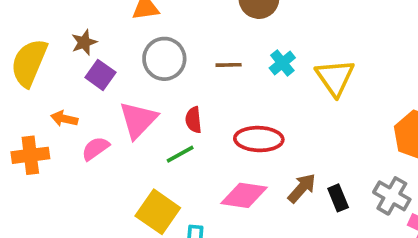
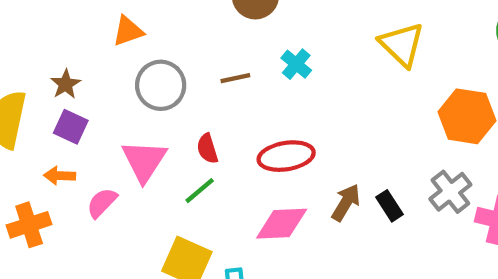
purple square: (100, 75) -> (71, 127), moved
yellow triangle: (335, 78) -> (402, 44), moved
gray cross: (392, 196) -> (450, 192), turned 33

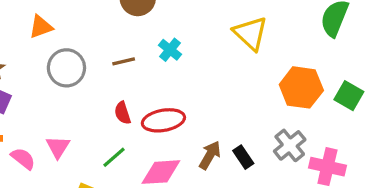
red semicircle: (207, 149) -> (123, 113), moved
pink triangle: (144, 161) -> (58, 147), moved, size x0.7
green line: (200, 191) -> (114, 157), moved
pink semicircle: (102, 203) -> (23, 159), turned 85

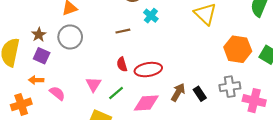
cyan cross: (170, 50) -> (151, 16), moved
gray circle: (66, 68) -> (70, 37), moved
gray cross: (290, 145) -> (230, 87), turned 30
pink triangle: (58, 147) -> (94, 84), moved

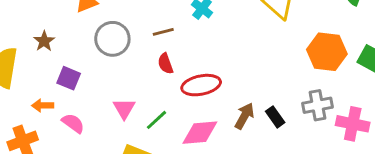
gray circle: (70, 37) -> (112, 39), moved
purple square: (42, 56) -> (69, 78), moved
red semicircle: (122, 64) -> (165, 64), moved

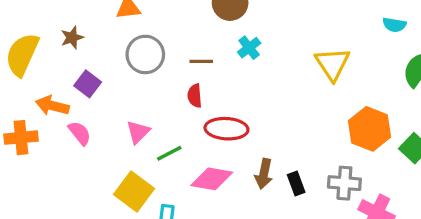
orange arrow: (43, 105) -> (52, 106), size x1.4
brown arrow: (244, 116) -> (264, 174), turned 148

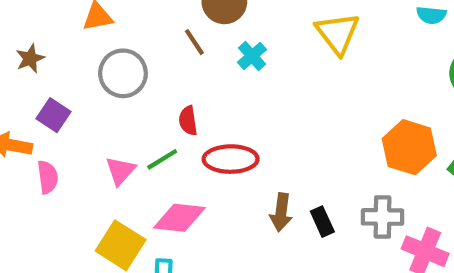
brown line: (201, 61) -> (194, 42), moved, turned 60
yellow triangle: (332, 64) -> (338, 33), moved
pink semicircle: (80, 133) -> (48, 177), turned 35
green line: (169, 153) -> (162, 159), moved
pink diamond: (212, 179) -> (179, 218), moved

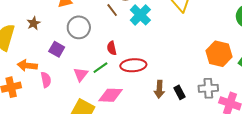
cyan cross: (252, 56) -> (140, 15), size x1.5
purple square: (53, 115) -> (57, 49), moved

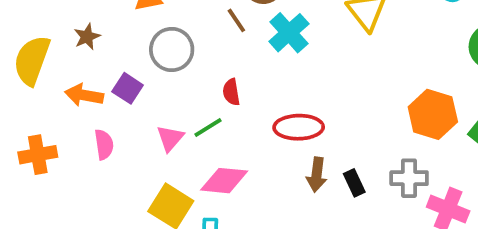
red ellipse: (133, 65) -> (299, 127), moved
orange arrow: (27, 66) -> (84, 95), moved

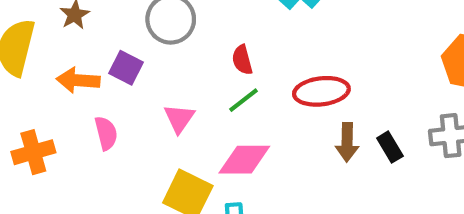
green line: (208, 127) -> (244, 100), moved

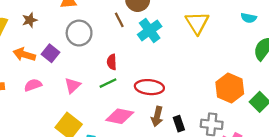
pink semicircle: (106, 133) -> (33, 85), turned -108
pink diamond: (244, 160) -> (120, 116), moved

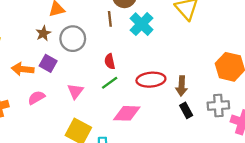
brown star: (30, 20) -> (43, 33), moved
brown line: (119, 20) -> (110, 19), turned 32
brown arrow: (157, 116) -> (182, 86), moved

